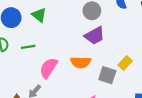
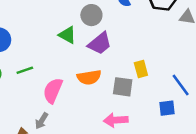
green triangle: (39, 15) -> (67, 35), moved
yellow rectangle: (125, 63) -> (141, 69), turned -48

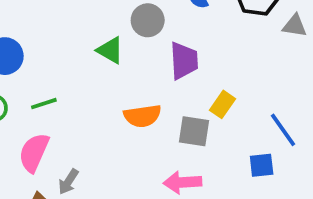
purple trapezoid: (100, 43) -> (184, 61), moved, turned -55
yellow rectangle: (141, 69) -> (222, 104), turned 49
pink semicircle: (53, 91) -> (34, 152), moved

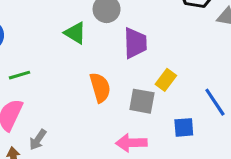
orange semicircle: (142, 116) -> (100, 87), turned -100
blue square: (262, 165) -> (184, 127), moved

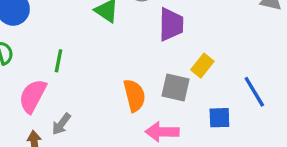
green line: (20, 75) -> (59, 61), moved, turned -65
orange semicircle: (100, 87) -> (134, 95), moved

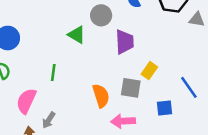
green line: (59, 61) -> (53, 73), moved

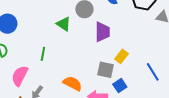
orange semicircle: (101, 96) -> (73, 83), moved, turned -48
blue square: (164, 108) -> (120, 86), moved, turned -32

